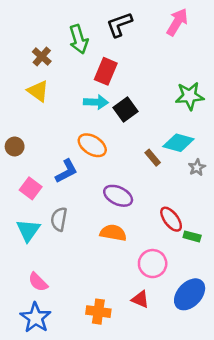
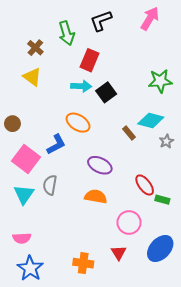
pink square: (31, 188) -> (26, 159), size x1.5
pink semicircle: (38, 282) -> (22, 238), moved, turned -48
red triangle: (140, 299) -> (119, 253), turned 35

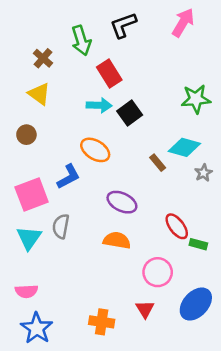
red rectangle: (89, 60) -> (109, 74), turned -55
brown circle: (12, 124) -> (26, 135), moved
pink square: (26, 159) -> (32, 194), turned 32

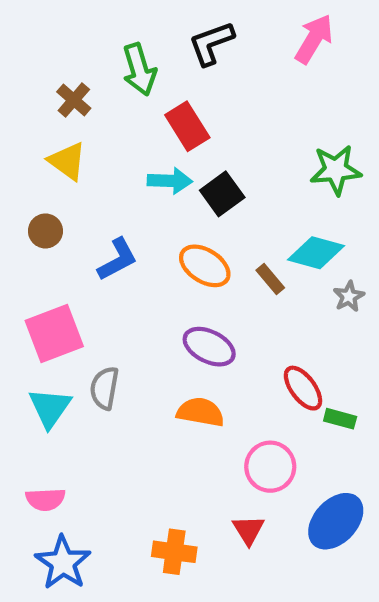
orange ellipse: (95, 150) -> (205, 266), moved
blue L-shape: (68, 177) -> (117, 259), moved

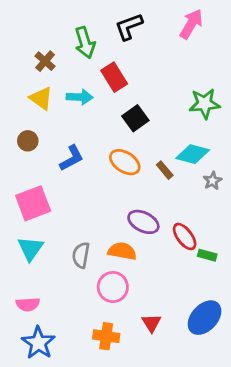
cyan arrow: (170, 181) -> (80, 97), moved
purple ellipse: (209, 347) -> (143, 222), moved
gray semicircle: (104, 388) -> (81, 255), moved
pink circle: (270, 467) -> (113, 287), moved

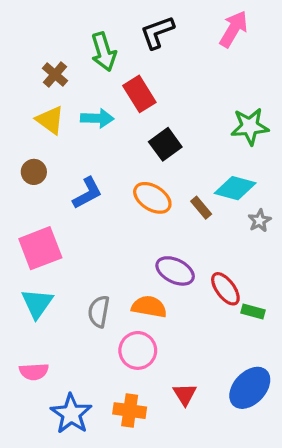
blue star: (38, 343) -> (71, 414), moved

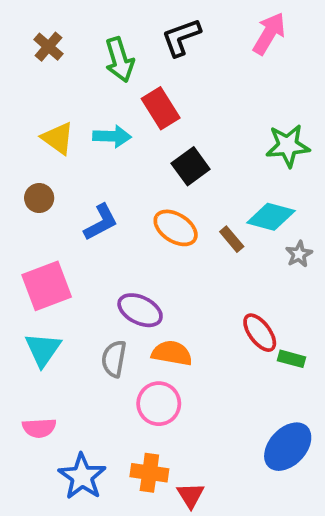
brown cross: (55, 74) -> (48, 47), moved
purple ellipse: (175, 271) -> (140, 310), moved
red triangle: (185, 394) -> (191, 495), moved

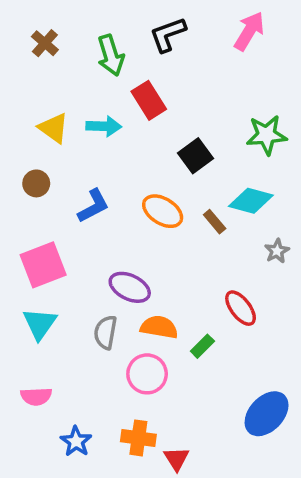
black square: (191, 166) -> (196, 156), moved
gray star: (299, 254) -> (277, 251), moved
green rectangle: (291, 359) -> (202, 346), moved, turned -60
blue star: (82, 477) -> (76, 441), size x0.7

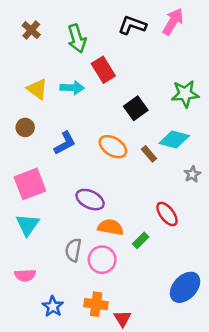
black L-shape: (168, 35) -> (132, 25), moved, turned 40
gray semicircle: (105, 332) -> (73, 250), moved

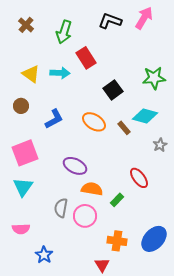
green arrow: (77, 38) -> (64, 32), turned 35
orange cross: (96, 304) -> (117, 241), moved

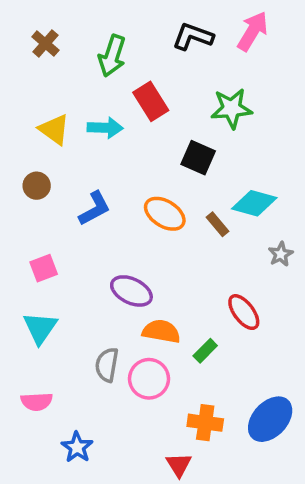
green star: (154, 78) -> (231, 108), moved
black square: (113, 90) -> (198, 158), turned -30
pink square: (25, 153) -> (44, 268), size x0.6

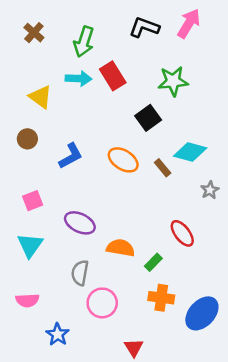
cyan arrow: (105, 128) -> (79, 79), moved
black square: (198, 158) -> (148, 118), turned 30
purple ellipse: (131, 291) -> (80, 223), moved
pink circle: (149, 379) -> (102, 303), moved
orange cross: (205, 423) -> (161, 298), moved

